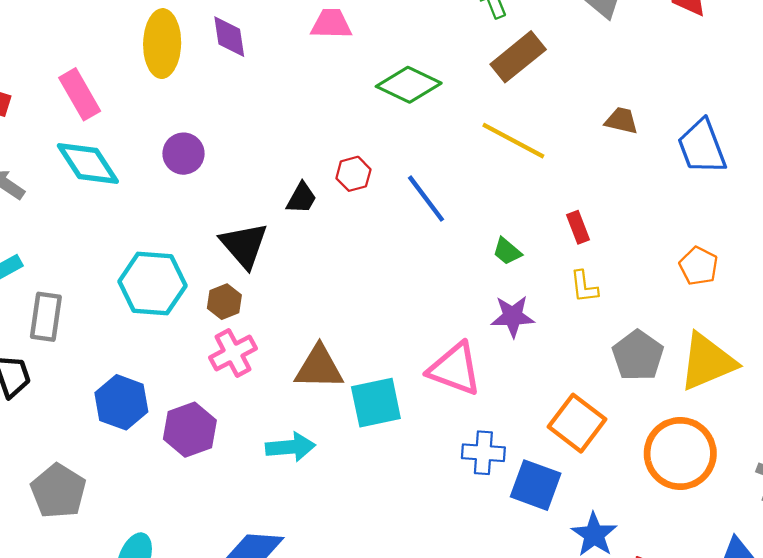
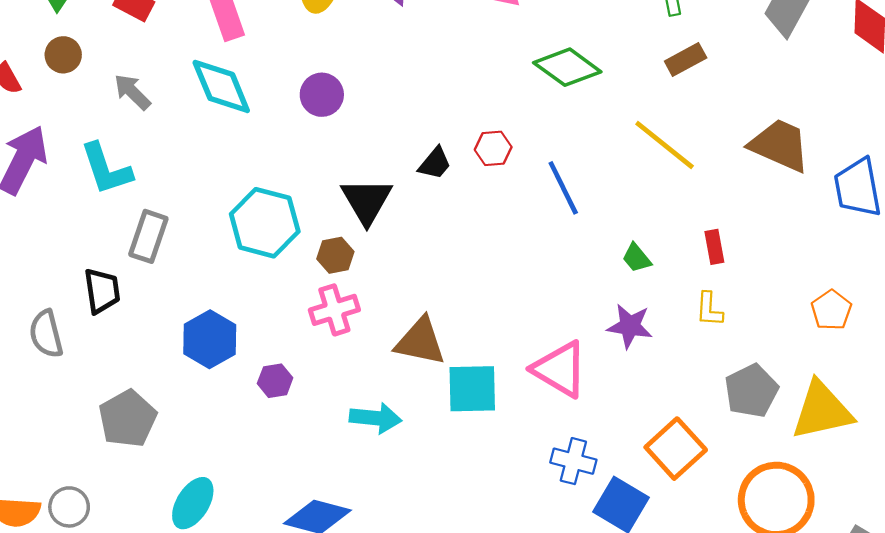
brown rectangle: (518, 57) -> (686, 59), size x0.7
brown trapezoid: (621, 121) -> (780, 145), size x1.8
purple hexagon: (190, 430) -> (275, 381), size x0.6

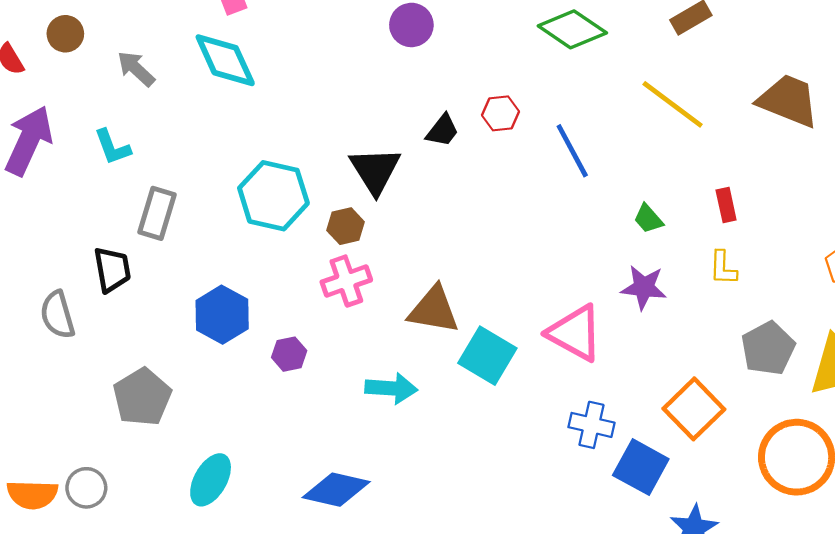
purple circle: (322, 95) -> (411, 25), moved
cyan L-shape: (106, 169) -> (112, 147), size x0.7
cyan square: (472, 389) -> (487, 356), turned 34

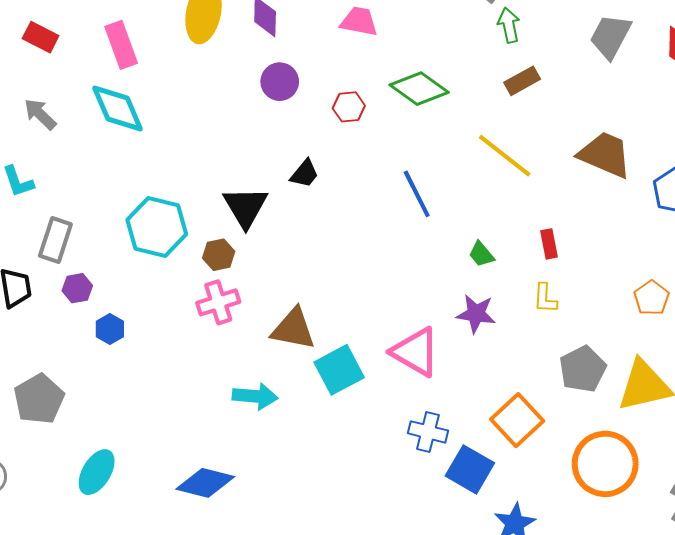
red hexagon: (500, 113) -> (349, 107), moved
blue hexagon: (222, 315) -> (110, 329), size x0.6
purple hexagon: (289, 354) -> (77, 288), moved
cyan square: (487, 356) -> (339, 370), turned 30

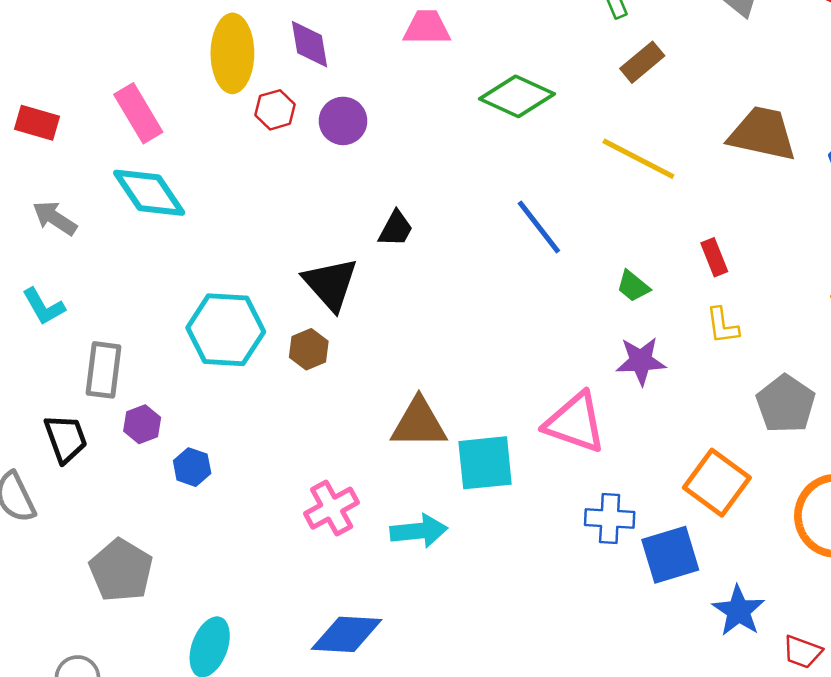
red hexagon: (349, 107) -> (275, 110), moved
pink cross: (218, 302) -> (332, 508), moved
cyan square: (339, 370) -> (485, 463), turned 33
cyan arrow: (255, 396) -> (419, 531), moved
blue square: (470, 469) -> (670, 555), turned -36

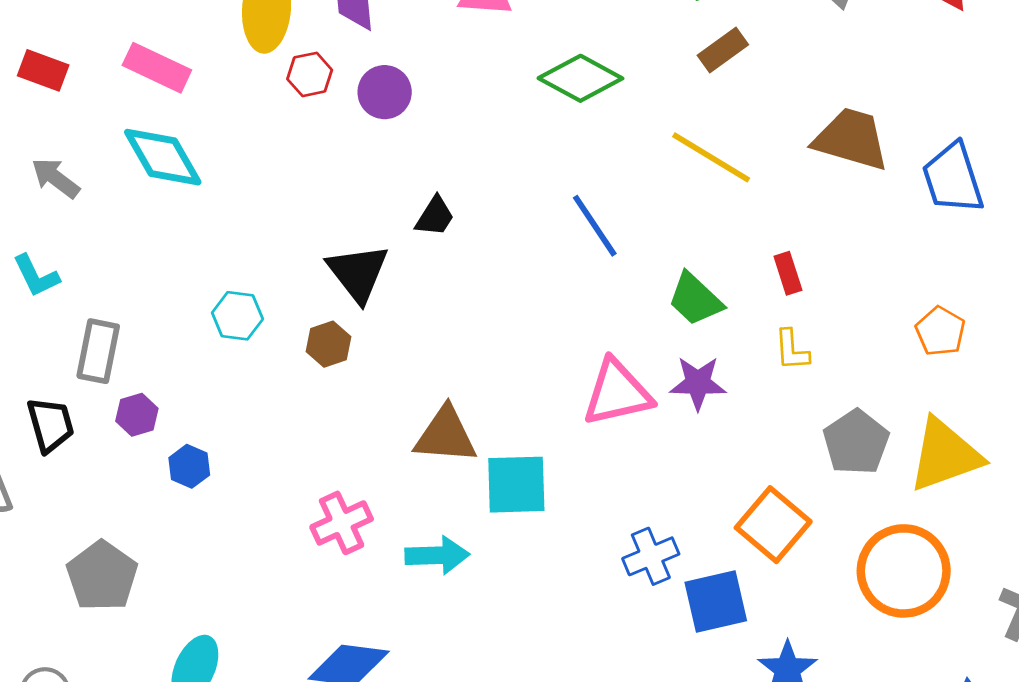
pink rectangle: (138, 113) -> (157, 68), turned -38
green trapezoid: (633, 286) -> (695, 299), size x1.5
cyan hexagon: (226, 330) -> (237, 316), size x0.6
pink triangle: (575, 423) -> (617, 393), moved, turned -36
blue cross: (610, 518) -> (651, 556), turned -30

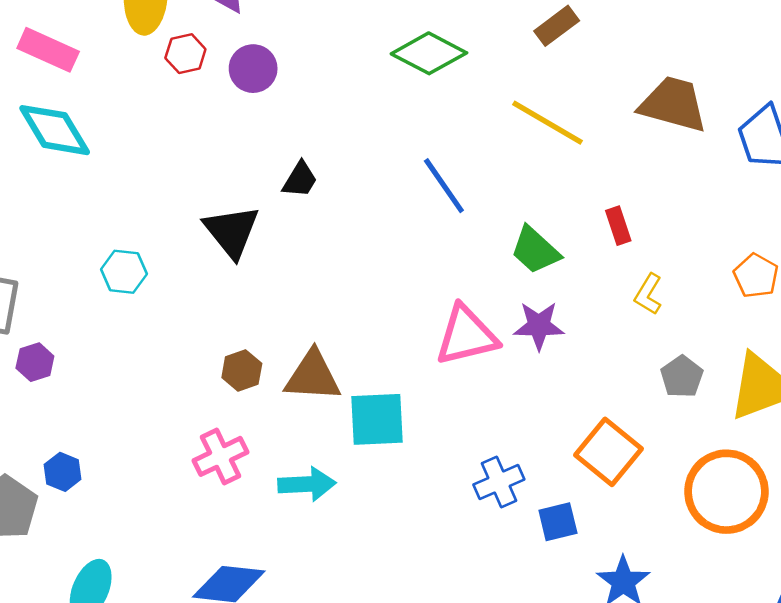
brown hexagon: (329, 344) -> (242, 370), moved
yellow L-shape: (792, 350) -> (648, 294), moved, turned 36
gray pentagon: (856, 442) -> (682, 377), size x0.7
blue hexagon: (189, 466) -> (63, 472), moved
blue square: (716, 602) -> (558, 522), size x0.7

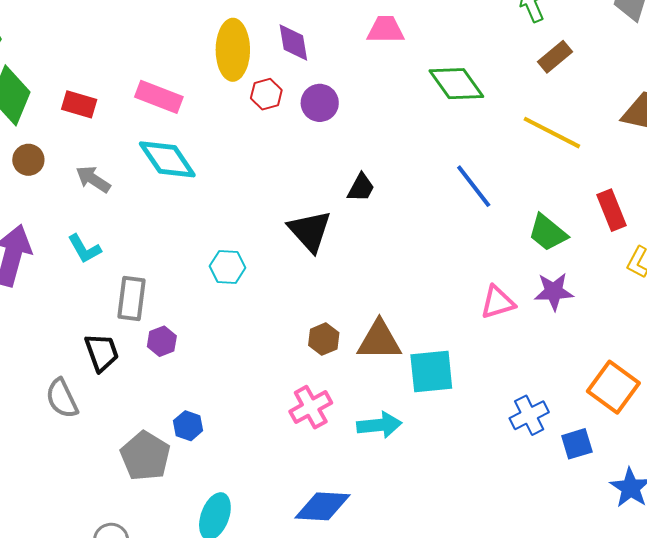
green diamond: (429, 53) -> (456, 84), turned 30
red rectangle: (618, 226) -> (611, 210), size x1.4
pink triangle: (466, 335) -> (498, 302), size x0.7

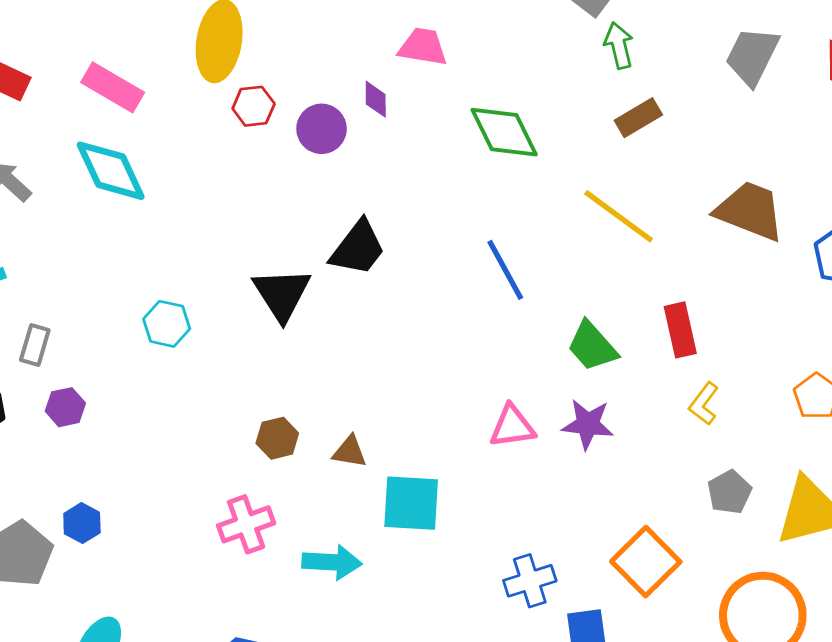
purple diamond: (293, 43) -> (376, 99), moved, size x0.7
black trapezoid: (361, 188) -> (358, 248), size x1.5
gray rectangle: (132, 299) -> (35, 345), size x0.7
brown triangle: (379, 340) -> (350, 452), size x0.6

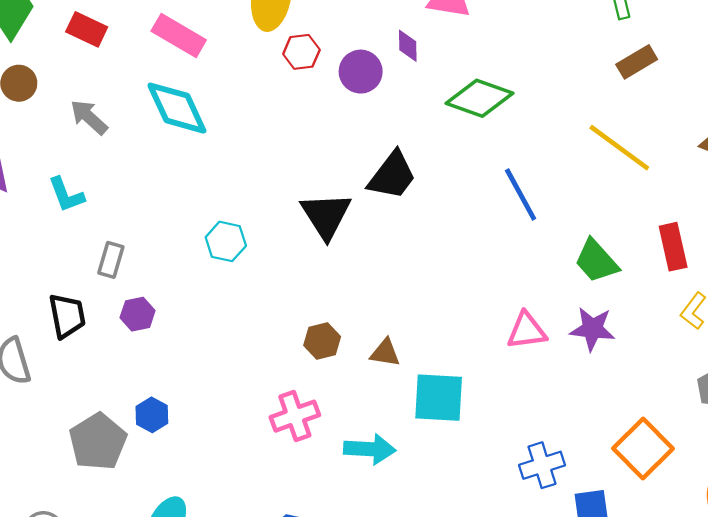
green diamond: (504, 132) -> (479, 98), moved, turned -44

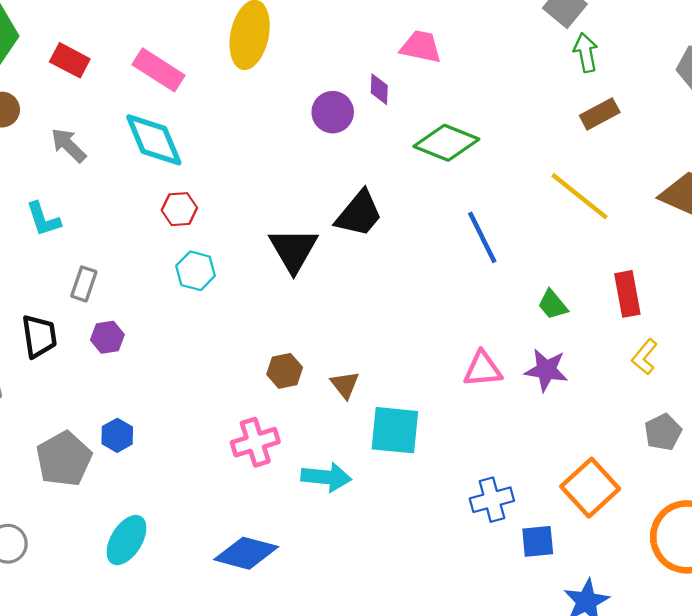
red hexagon: (301, 52) -> (179, 209), moved
green trapezoid: (596, 261) -> (553, 305), size x0.7
brown triangle: (385, 353) -> (345, 385), turned 40

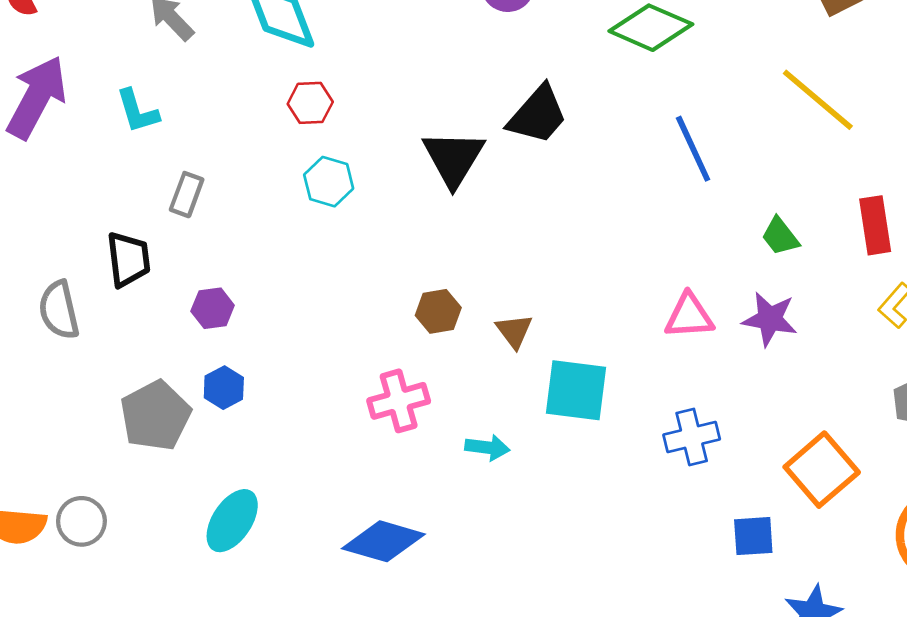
purple hexagon: (107, 337) -> (213, 308), moved
cyan arrow: (326, 477) -> (487, 447), size x0.7
blue cross: (492, 500) -> (692, 437), moved

